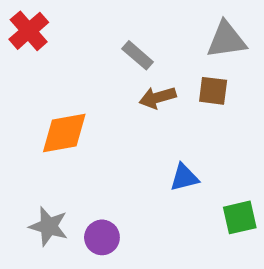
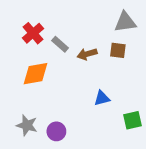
red cross: (29, 31) -> (33, 33), moved
gray rectangle: (138, 55) -> (60, 44), moved

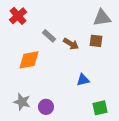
red cross: (33, 33) -> (18, 16), moved
brown arrow: (87, 54) -> (71, 44), turned -133
green square: (133, 120) -> (100, 108), moved

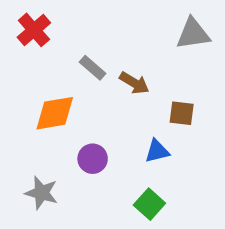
brown square: (96, 41) -> (182, 113), moved
purple circle: (46, 107) -> (93, 159), moved
green square: (100, 108) -> (149, 204), moved, turned -35

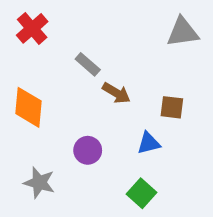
brown arrow: (134, 83) -> (116, 93), moved
orange diamond: (55, 113) -> (29, 107), moved, turned -75

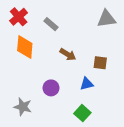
gray rectangle: (88, 64) -> (51, 24), moved
orange diamond: (29, 107) -> (25, 47), moved

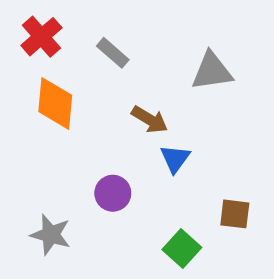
gray triangle: (106, 19) -> (212, 71), moved
brown square: (100, 63) -> (235, 214), moved
blue triangle: (87, 84) -> (175, 159), moved, turned -40

